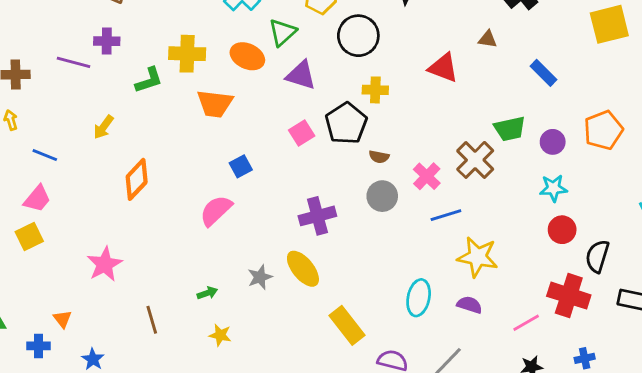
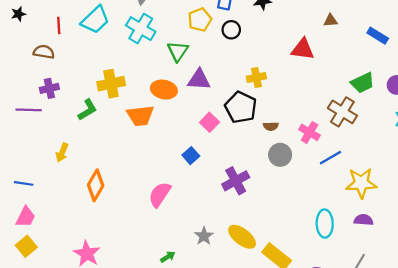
black circle: (358, 36) -> (231, 30), moved, size x0.6
orange ellipse: (247, 56) -> (164, 90), moved
blue square: (241, 166) -> (191, 156), moved
yellow ellipse: (303, 269) -> (242, 237), moved

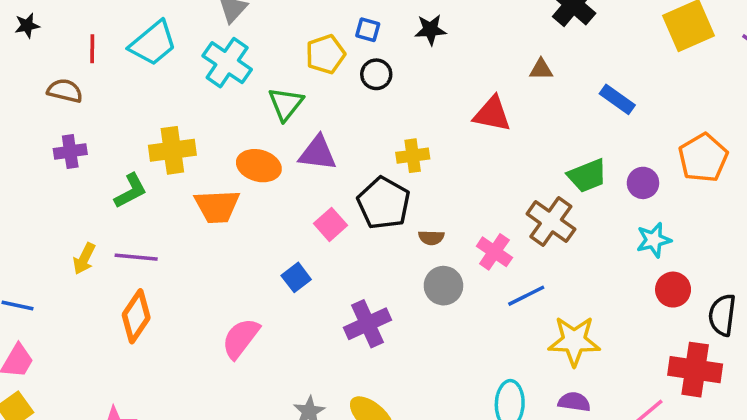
purple line: (29, 110) -> (136, 257), moved

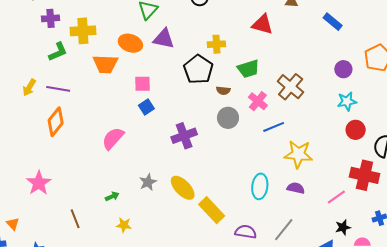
purple cross: (70, 152) -> (50, 18), moved
green trapezoid: (587, 176) -> (248, 69), moved
pink square: (331, 224) -> (143, 84), moved, turned 36

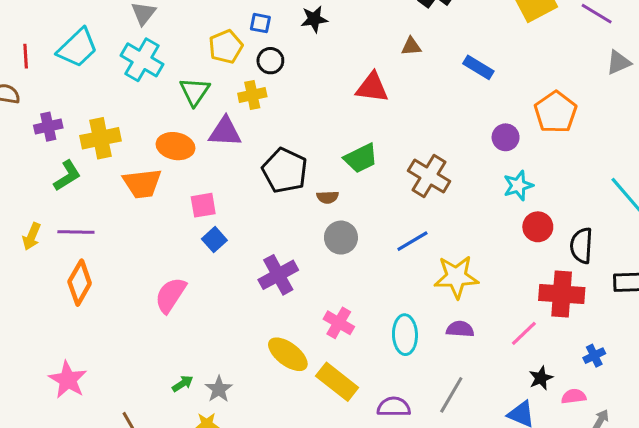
yellow cross: (216, 44) -> (252, 95), moved
pink cross: (258, 101) -> (339, 323), moved
gray star: (148, 182) -> (219, 389), moved

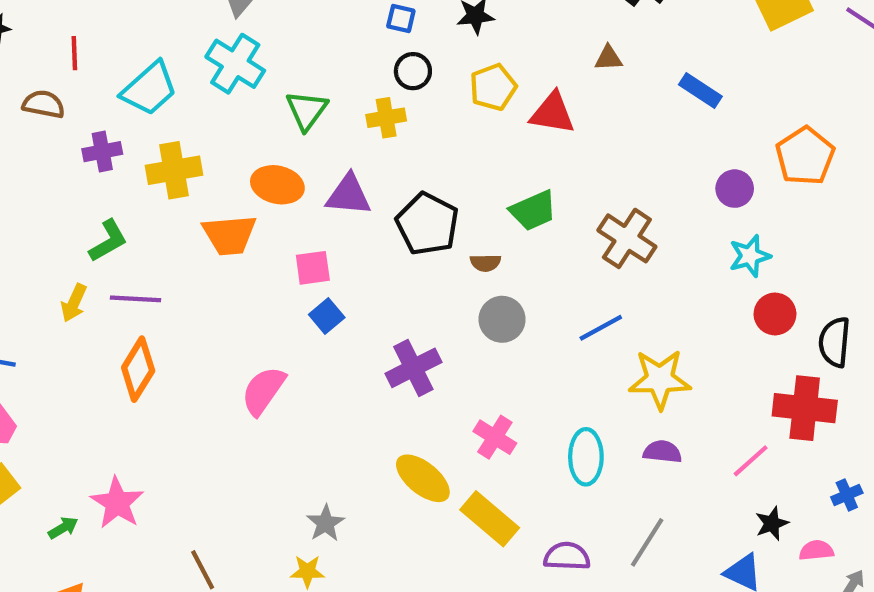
yellow pentagon: (226, 47) -> (493, 87), moved
cyan trapezoid: (77, 48) -> (149, 89), moved
purple triangle: (225, 132) -> (349, 195), moved
green L-shape: (67, 176) -> (108, 241), moved
green arrow: (183, 384) -> (63, 528), moved

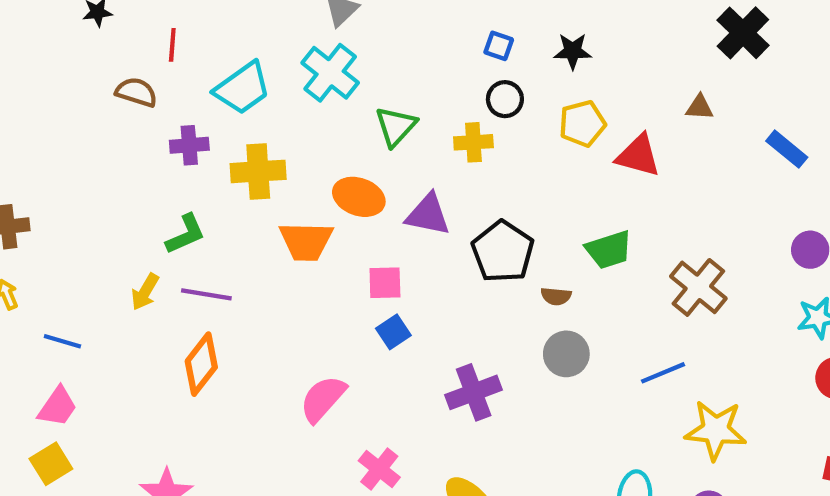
pink cross: (495, 437) -> (379, 469), moved

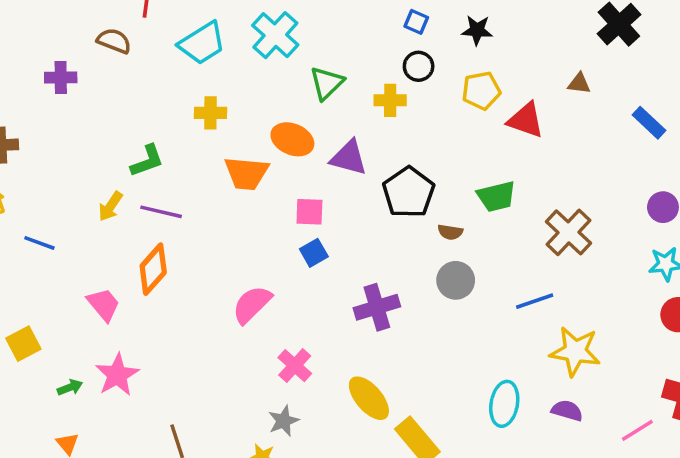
purple cross: (189, 145) -> (61, 77), moved
yellow cross: (258, 171) -> (210, 113), size x0.7
pink trapezoid: (58, 407) -> (104, 305), moved, turned -78

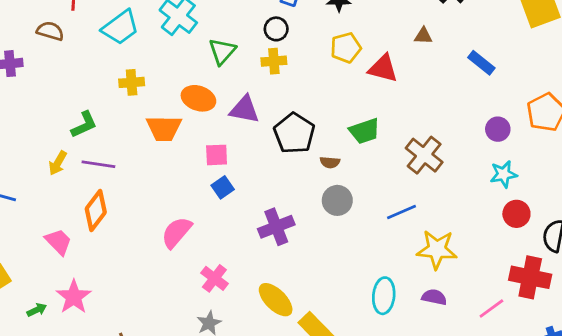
black circle: (419, 66) -> (276, 29), moved

